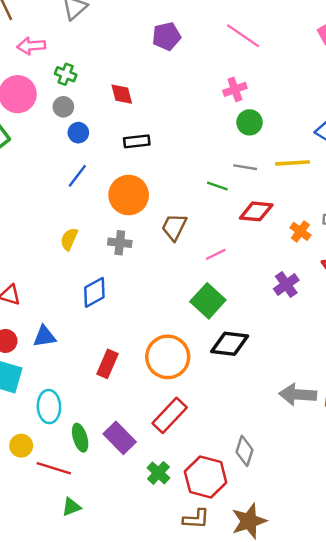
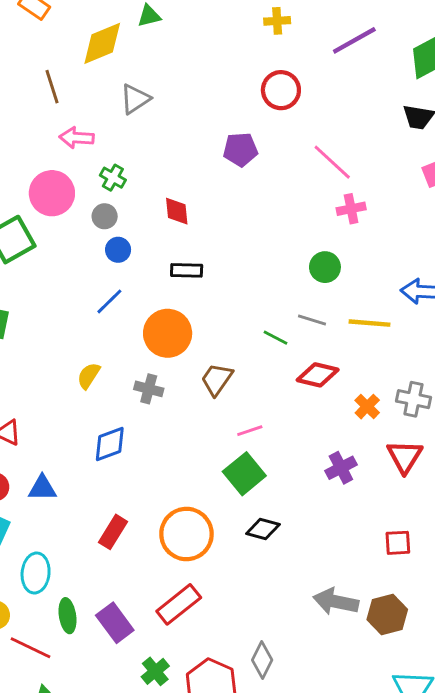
pink cross: (235, 89) -> (351, 209), moved
pink line: (216, 254) -> (250, 431), moved
black diamond: (230, 344) -> (263, 529), size x0.7

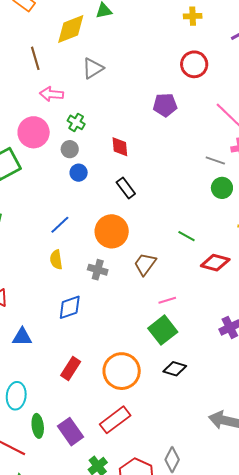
black rectangle: (187, 270) -> (126, 188), turned 50
blue line: (109, 301) -> (60, 225), moved
gray line: (312, 320) -> (215, 161), moved
yellow semicircle: (89, 376) -> (56, 260), turned -42

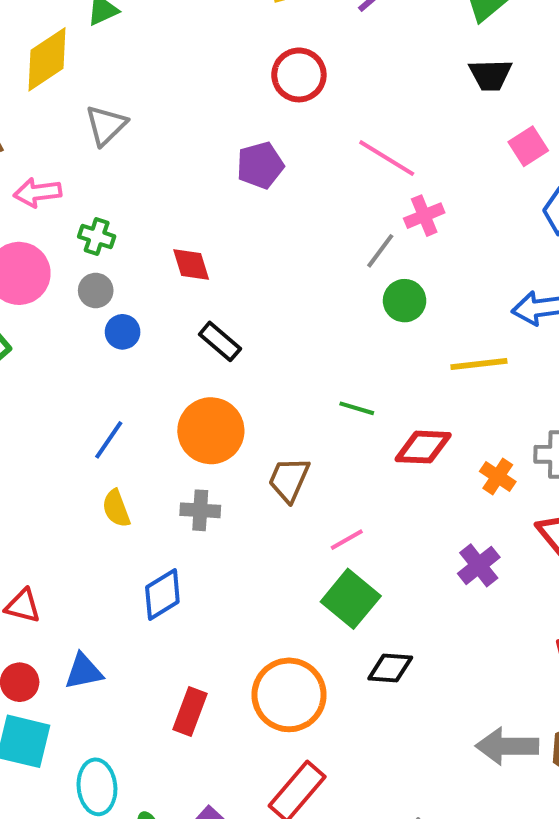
gray line: (215, 161) -> (380, 251), turned -60

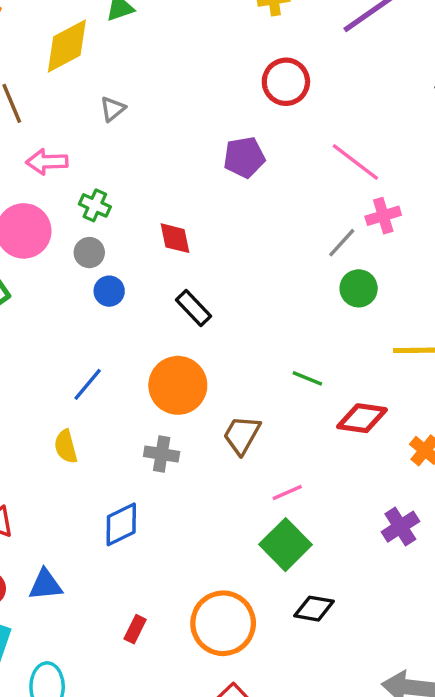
gray triangle: (106, 125) -> (113, 109), size x0.7
yellow semicircle: (116, 508) -> (66, 447), moved
red rectangle: (190, 711) -> (135, 629), size x0.7

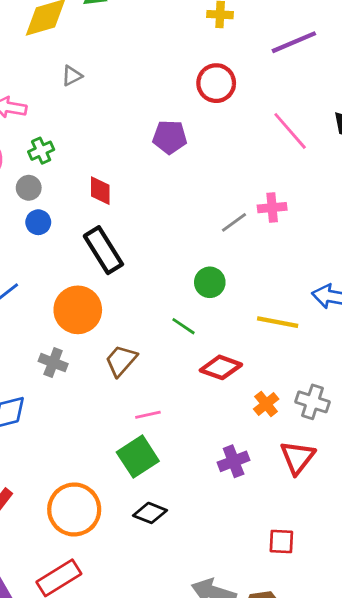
pink line: (355, 162) -> (290, 131), moved
green cross: (95, 205) -> (41, 151), turned 30
green circle: (359, 288) -> (210, 282), moved
black rectangle: (193, 308) -> (103, 250), size x1.5

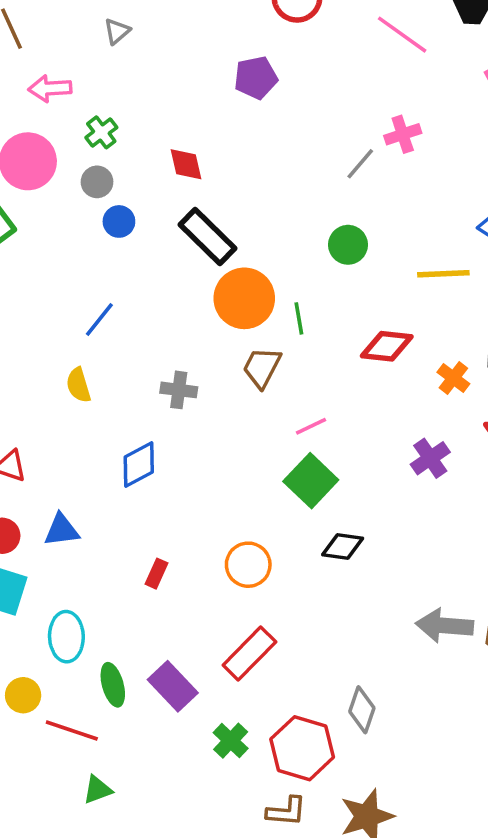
orange circle: (78, 310) -> (244, 298), moved
green line: (183, 326) -> (299, 318), moved, turned 60
orange circle: (74, 509) -> (248, 565), size x0.7

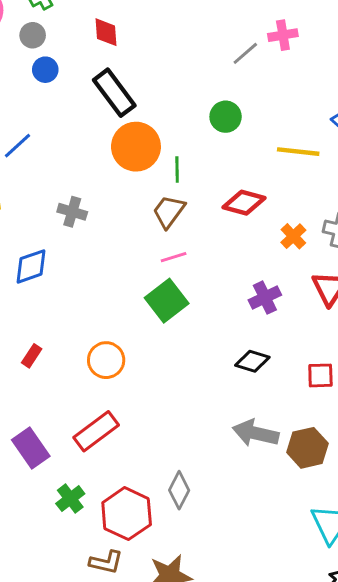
brown trapezoid: (262, 367) -> (169, 211), moved
black diamond: (343, 547) -> (252, 361), moved

